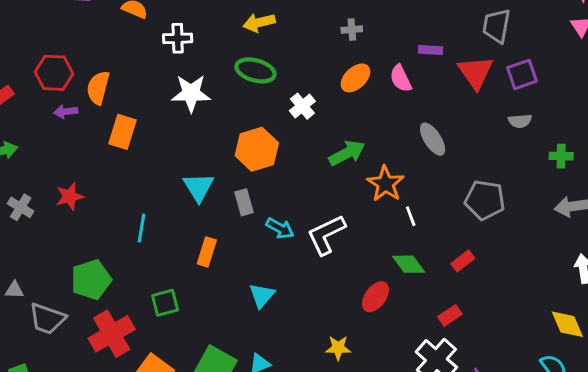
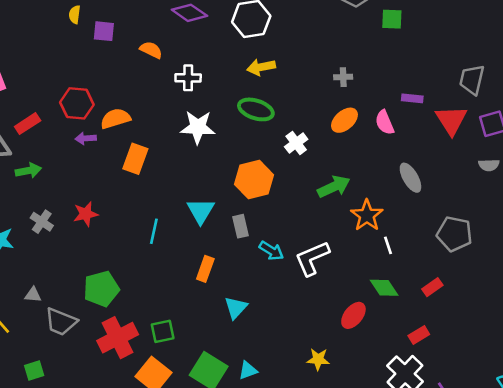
orange semicircle: (98, 88) -> (115, 119), turned 56
cyan line: (142, 228) -> (154, 231), moved
cyan triangle: (262, 295) -> (236, 308), moved
green square: (165, 303) -> (163, 331), moved

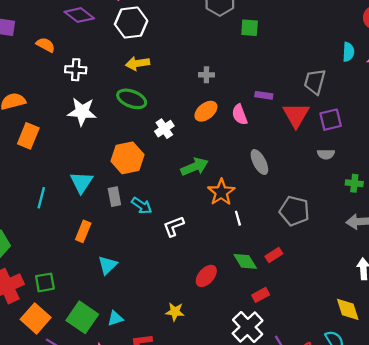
cyan arrow: (271, 251) -> (142, 206), moved
white L-shape: (312, 258) -> (174, 226), size x0.7
green diamond: (384, 288) -> (245, 261), moved

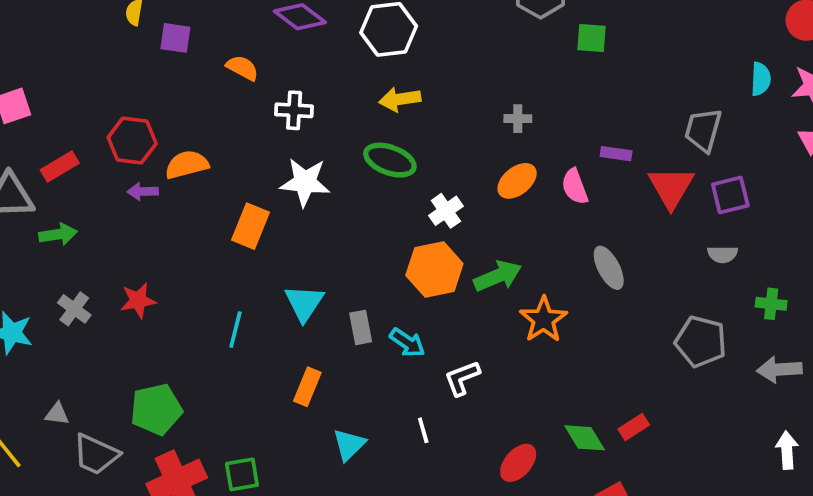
orange rectangle: (28, 136) -> (250, 226), moved
orange hexagon: (127, 158) -> (434, 269), moved
gray pentagon: (294, 211) -> (701, 341), moved
white line: (238, 218) -> (423, 430), moved

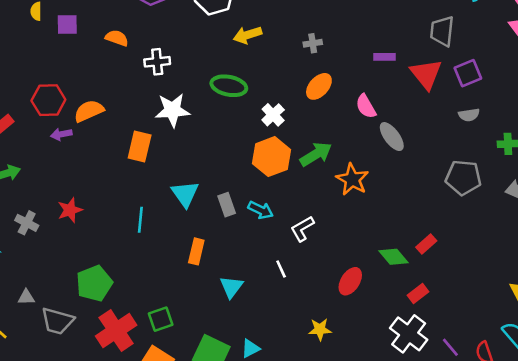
yellow arrow: (400, 99) -> (247, 35), moved
pink semicircle: (575, 187) -> (366, 106), moved

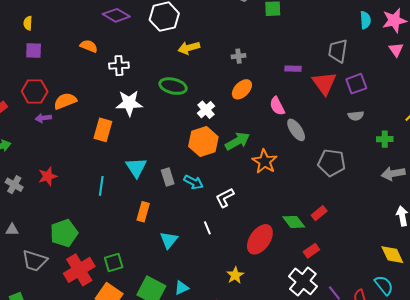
purple square: (67, 25) -> (34, 50), moved
gray pentagon: (463, 178) -> (332, 163), moved
red ellipse: (350, 281) -> (260, 239), size x1.4
gray triangle: (26, 297) -> (12, 230), moved
yellow star: (320, 329) -> (235, 275), turned -30

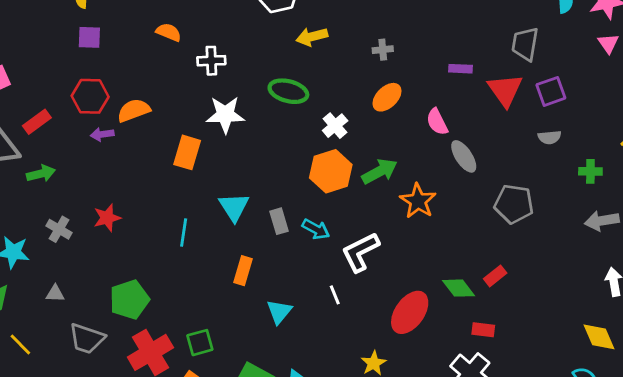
white L-shape: (225, 198) -> (360, 252), size x1.4
red rectangle: (311, 251) -> (483, 330), turned 42

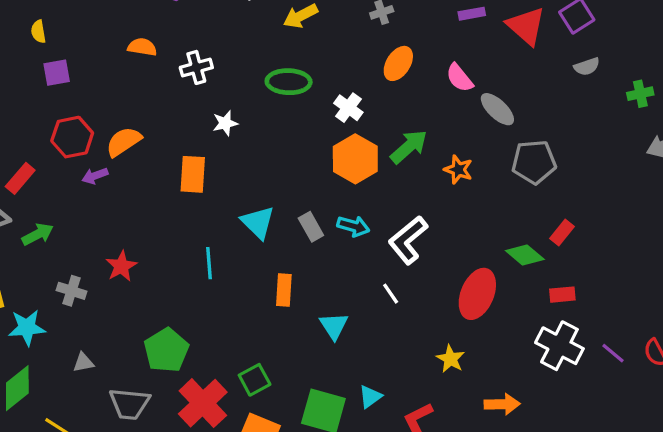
white star: (225, 115) -> (225, 123), size x0.6
orange star: (418, 201) -> (458, 170), size x0.7
gray pentagon: (514, 204) -> (534, 162), moved

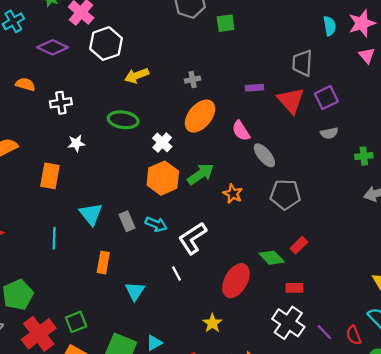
orange ellipse: (398, 63) -> (200, 116), size x1.4

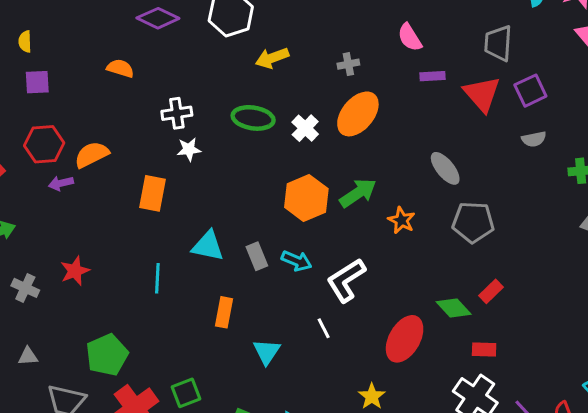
white cross: (61, 103) -> (177, 113), moved
pink semicircle: (241, 131) -> (410, 37), moved
white cross: (162, 142) -> (305, 128), moved
cyan triangle: (91, 214) -> (208, 246), turned -40

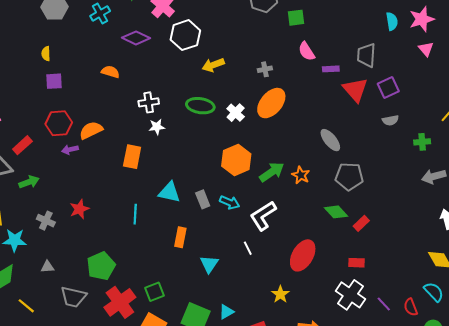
purple rectangle: (433, 76) -> (331, 69), moved
green arrow: (358, 193) -> (272, 172), moved
green diamond: (454, 308) -> (336, 212), moved

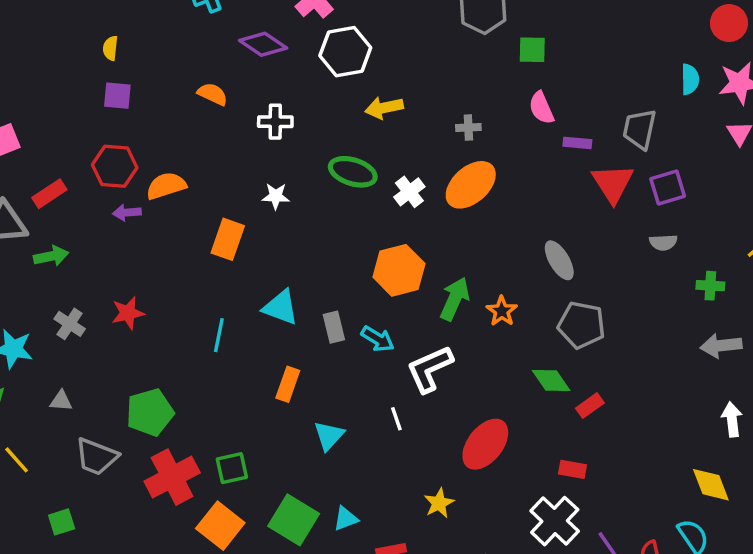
white cross: (149, 102) -> (275, 122), moved
green arrow: (272, 172) -> (455, 299), turned -40

